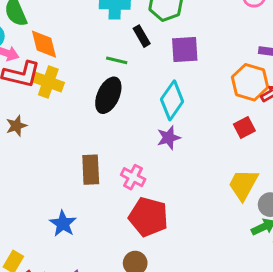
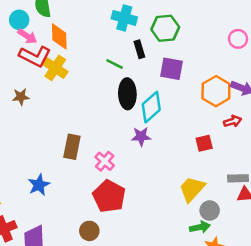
orange hexagon: (250, 82) -> (216, 91), moved
black ellipse: (108, 95) -> (127, 94), moved, turned -40

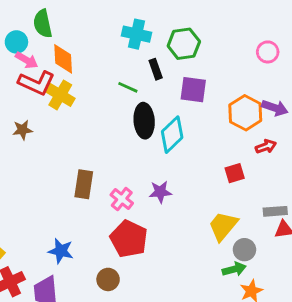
purple star: (141, 136) -> (160, 192), moved
blue star: (39, 185) -> (61, 251), moved, turned -30

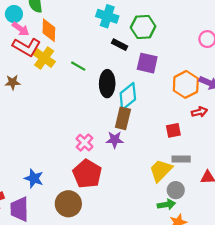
black rectangle: (156, 69) -> (120, 45), turned -49
green line: (128, 87) -> (78, 66), moved
brown rectangle: (84, 184) -> (123, 118), moved
gray rectangle: (275, 211) -> (181, 159), moved
brown circle: (108, 279) -> (68, 204), size x1.5

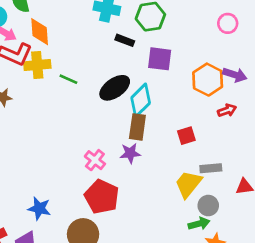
yellow cross: (44, 58) -> (37, 65), turned -35
green line: (78, 66) -> (68, 79), moved
black ellipse: (107, 84) -> (115, 88), turned 60
red square: (173, 130) -> (186, 136), moved

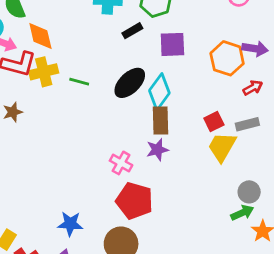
black rectangle: (125, 40) -> (132, 31), turned -42
gray rectangle: (211, 168) -> (247, 124), moved
yellow trapezoid: (188, 184) -> (222, 147), moved

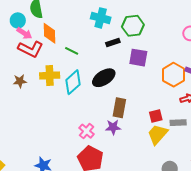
yellow cross: (44, 72) -> (50, 75), moved
green line: (79, 82) -> (72, 51), moved
cyan diamond: (159, 92) -> (73, 82), moved

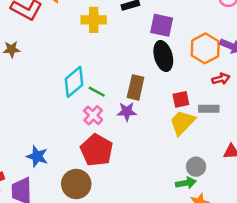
green line: (72, 51) -> (97, 92), moved
yellow cross: (50, 75) -> (94, 20), moved
black ellipse: (104, 78) -> (163, 56), moved, turned -75
cyan diamond: (73, 82) -> (74, 82), moved

